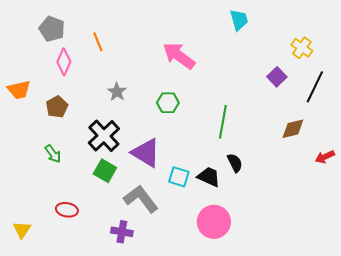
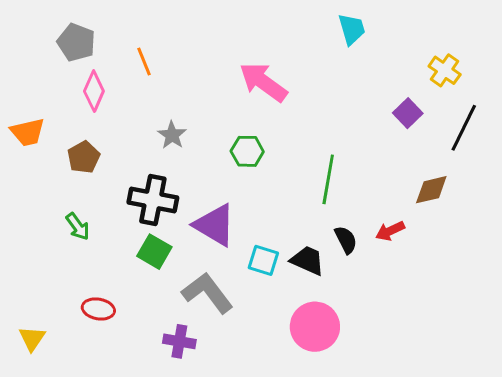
black cross: (104, 136) -> (153, 200), turned -36
red arrow: (325, 157) -> (390, 231), moved

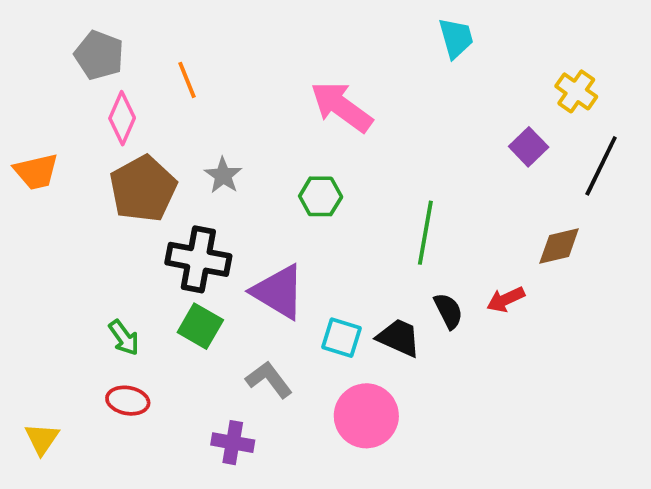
brown pentagon: (84, 157) -> (143, 189), moved, size x1.6
green arrow: (78, 226) -> (124, 338), moved
gray L-shape: (207, 293) -> (269, 380), size x0.7
pink circle: (315, 327) -> (366, 416), moved

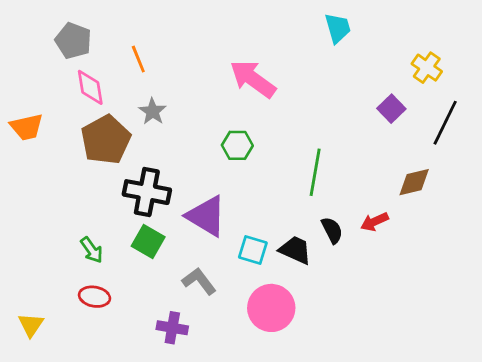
pink diamond: (122, 118) -> (90, 87), turned -33
gray star: (223, 175) -> (152, 111), moved

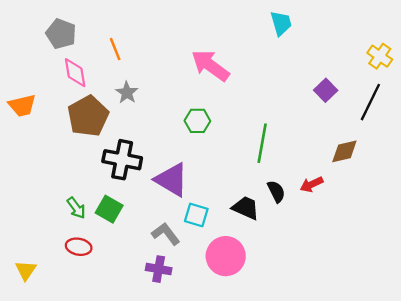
yellow cross: (427, 68) -> (380, 56), moved
green square: (148, 242) -> (109, 209), moved
cyan square: (253, 250) -> (196, 215), moved
purple cross: (172, 328) -> (159, 269), moved

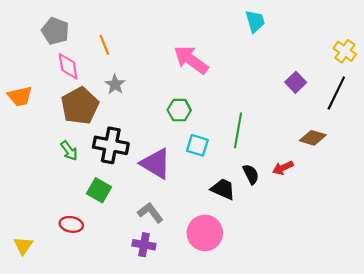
brown diamond: (344, 151) -> (313, 138), turned 30
green arrow: (76, 208) -> (69, 151), moved
cyan square: (196, 215) -> (197, 145), moved

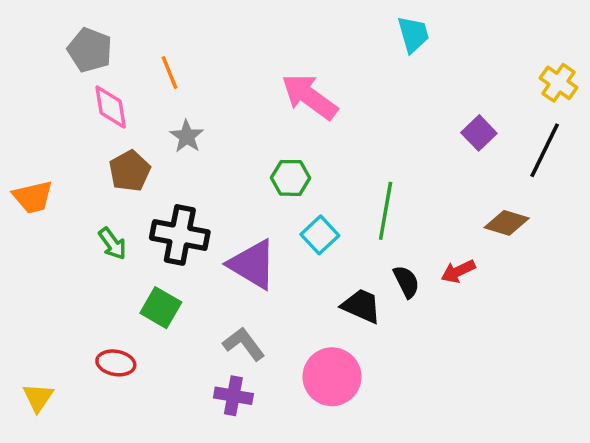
orange trapezoid: (20, 96) -> (33, 197), moved
brown pentagon: (80, 106) -> (130, 171), size x0.7
cyan square: (197, 145) -> (320, 235), turned 30

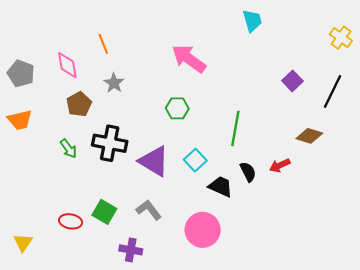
gray pentagon: (90, 50) -> (21, 74), moved
yellow cross: (558, 83) -> (341, 38), moved
cyan square: (320, 235) -> (195, 160), moved
green square: (161, 308) -> (104, 212), moved
purple cross: (233, 396) -> (131, 250), moved

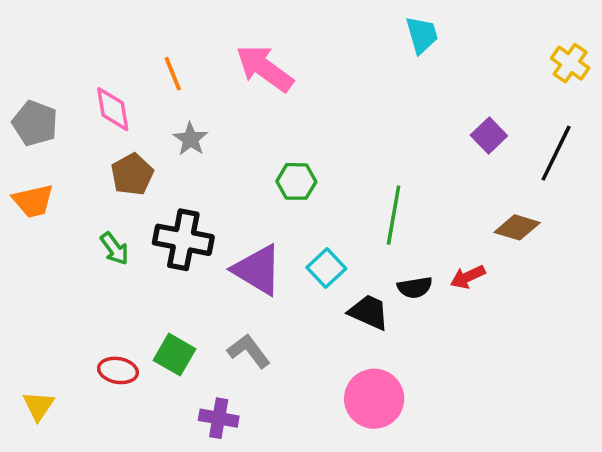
pink arrow: (189, 59) -> (265, 68), moved
black semicircle: (248, 172) -> (415, 287), turned 108
pink circle: (203, 230) -> (374, 399), moved

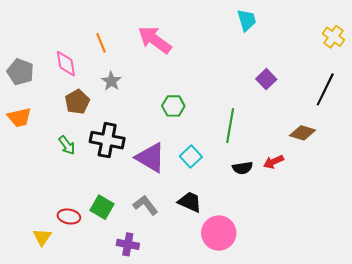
purple square: (489, 136) -> (266, 79), moved
black trapezoid: (369, 312) -> (190, 202), moved
yellow triangle: (39, 406) -> (42, 237), moved

